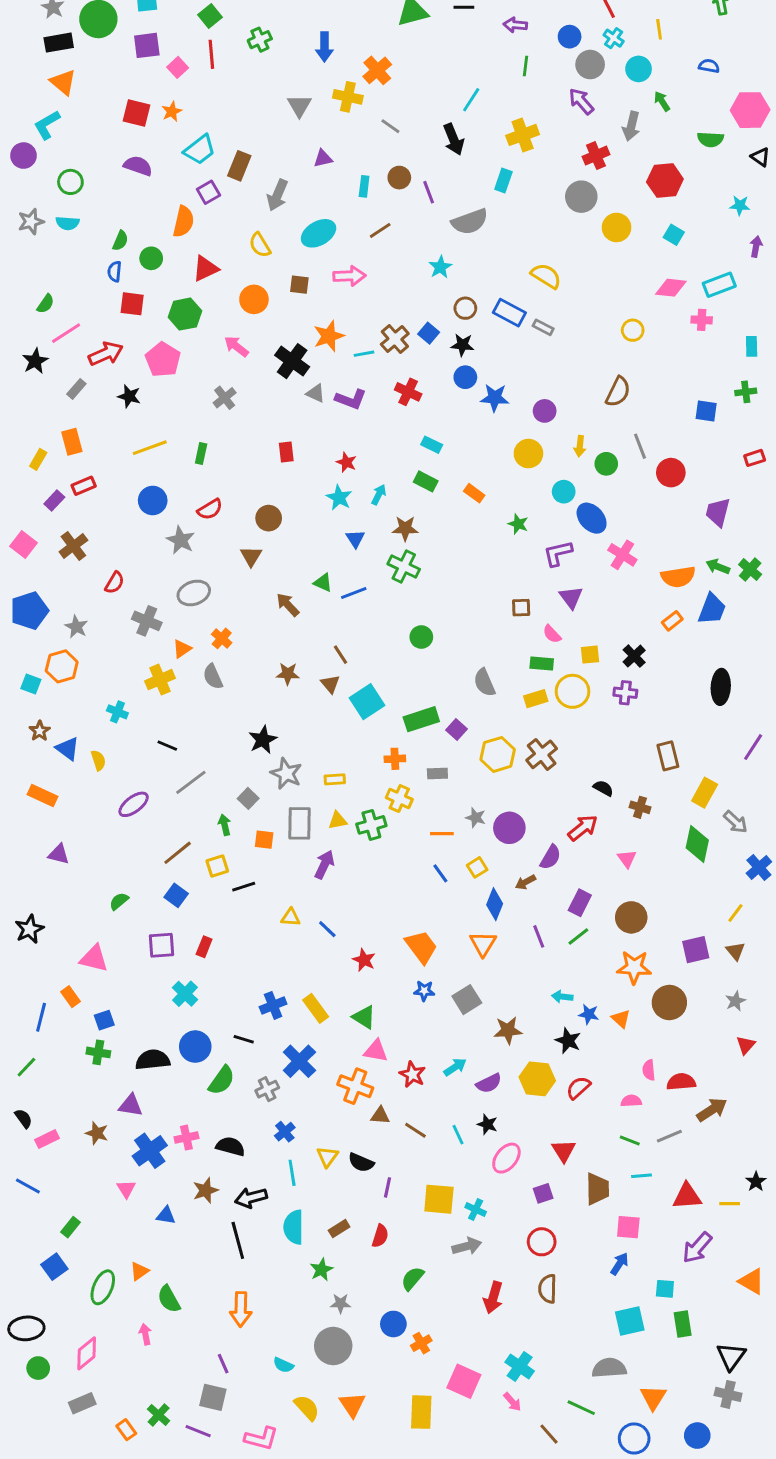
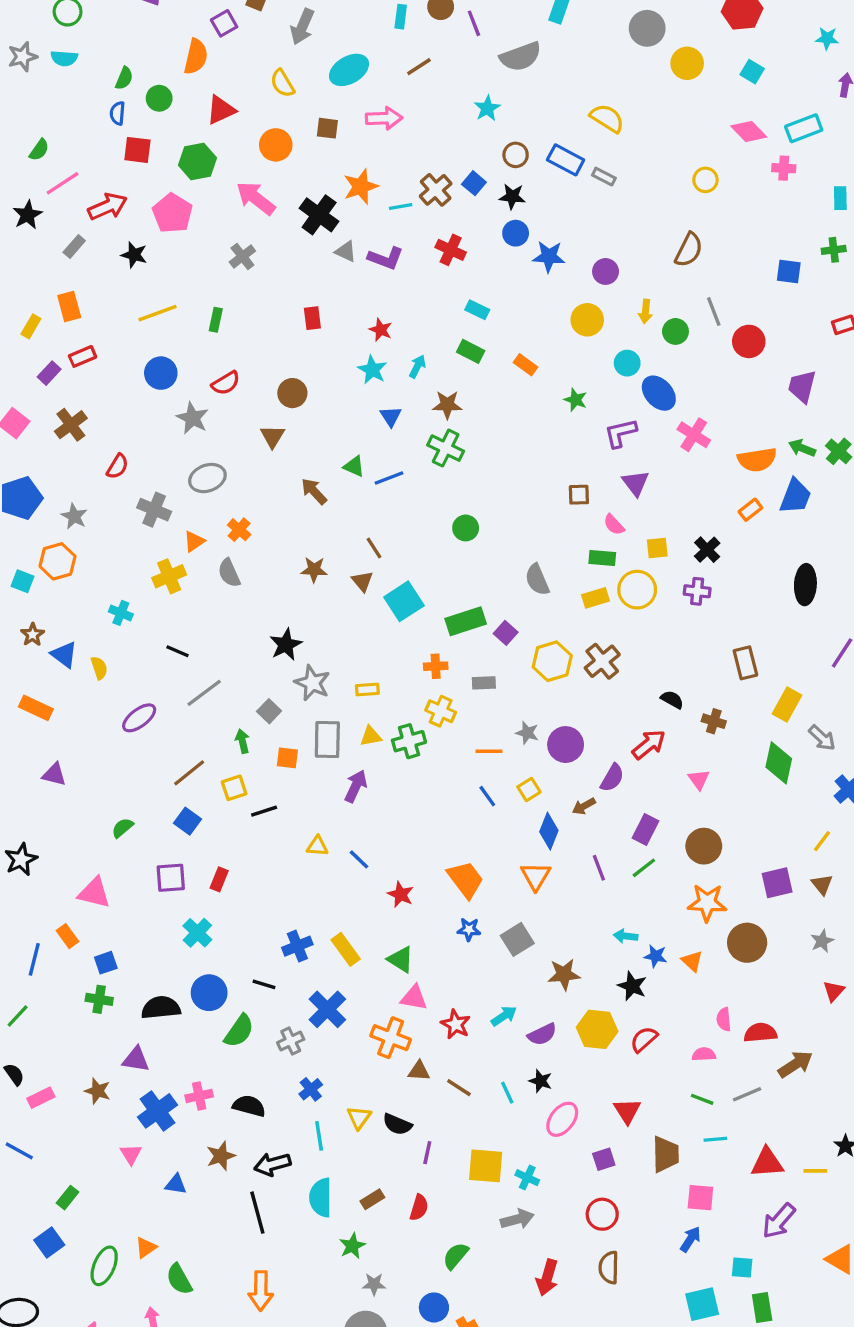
pink diamond: (671, 288) -> (749, 132), turned 40
pink arrow: (236, 346) -> (256, 198), size x1.4

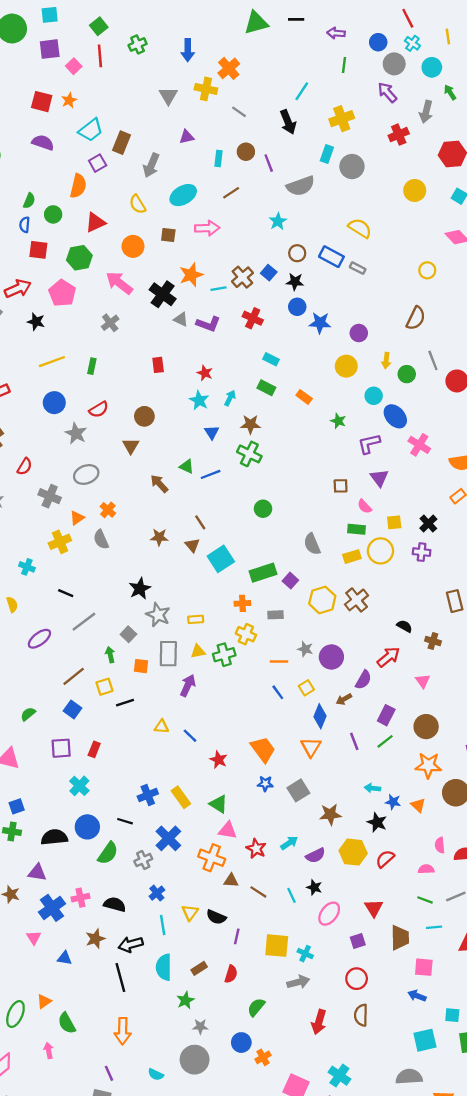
gray circle: (647, 28) -> (352, 167), moved
blue arrow: (690, 1239) -> (417, 996), turned -102

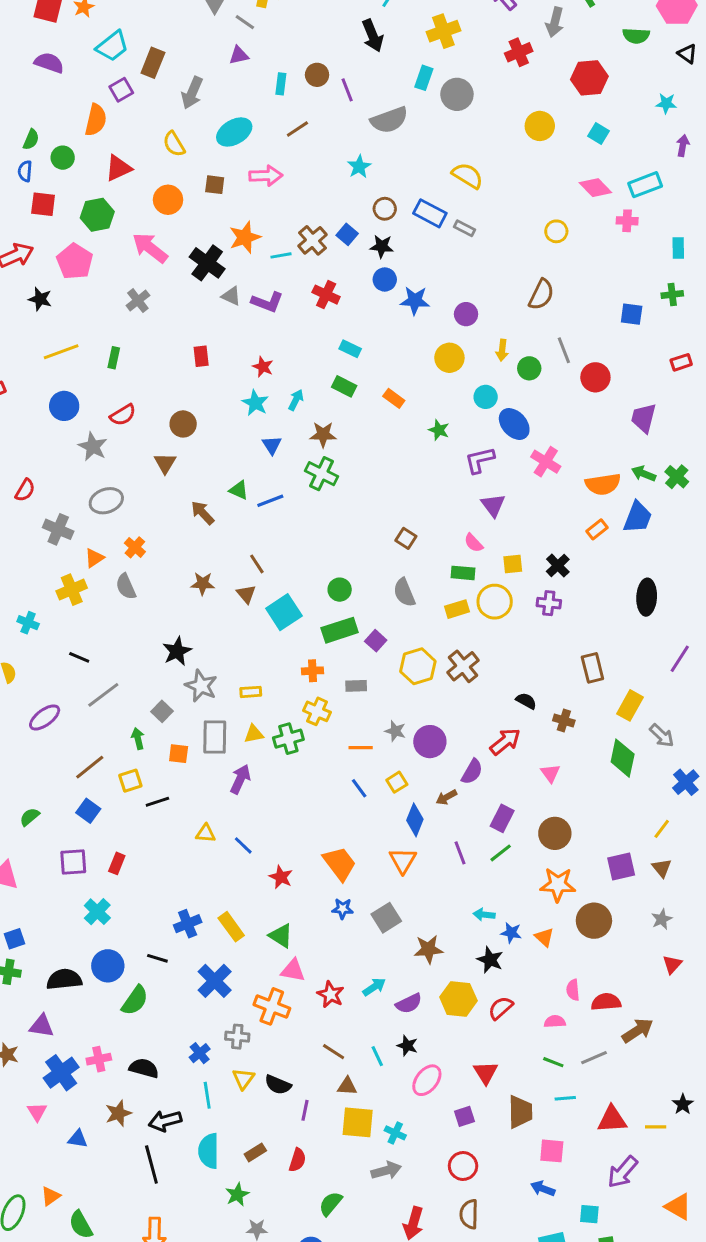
gray line: (239, 112) -> (245, 22), moved
brown square: (341, 486) -> (406, 538), moved, turned 35
green circle: (263, 509) -> (340, 590), moved
gray cross: (143, 860) -> (237, 1037), moved, turned 30
brown triangle: (231, 881) -> (347, 1086), moved

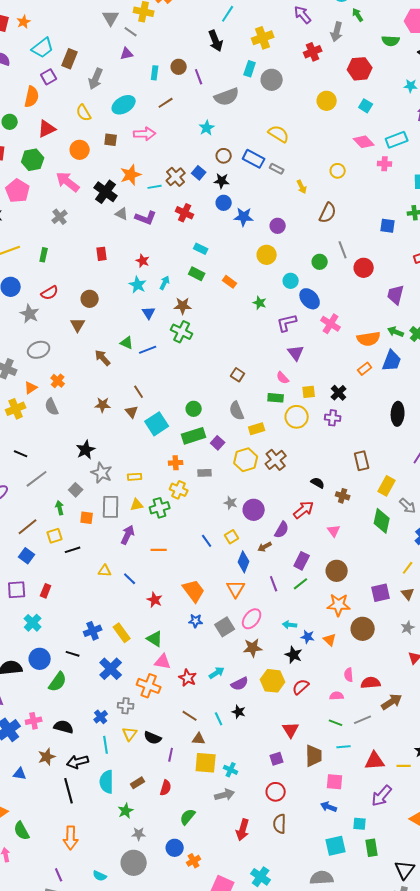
yellow arrow: (502, 350) -> (302, 187), moved, turned -32
yellow rectangle: (457, 609) -> (257, 429), moved
orange line: (361, 748) -> (159, 550), moved
pink ellipse: (427, 1080) -> (252, 619), moved

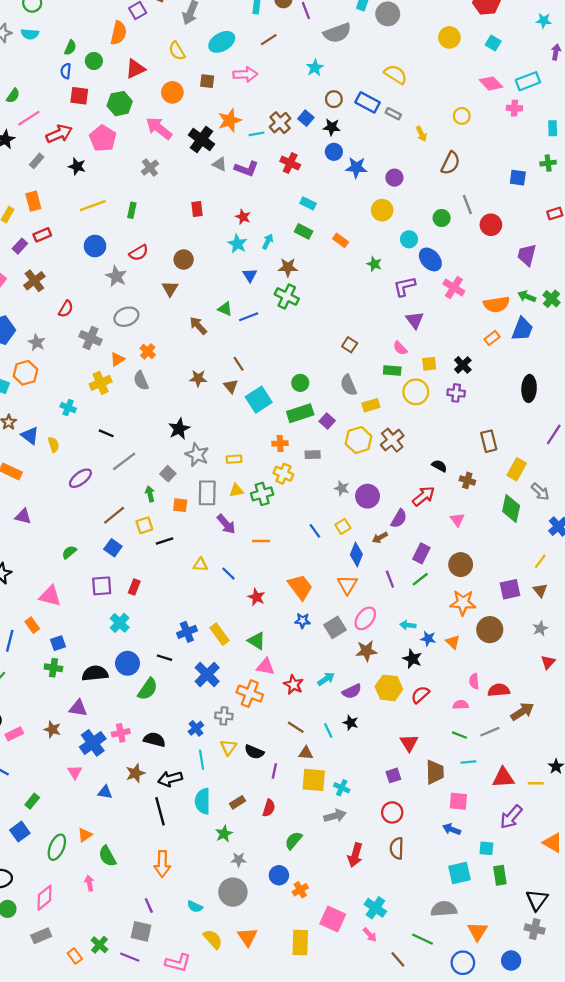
purple arrow: (128, 535) -> (226, 524), turned 114

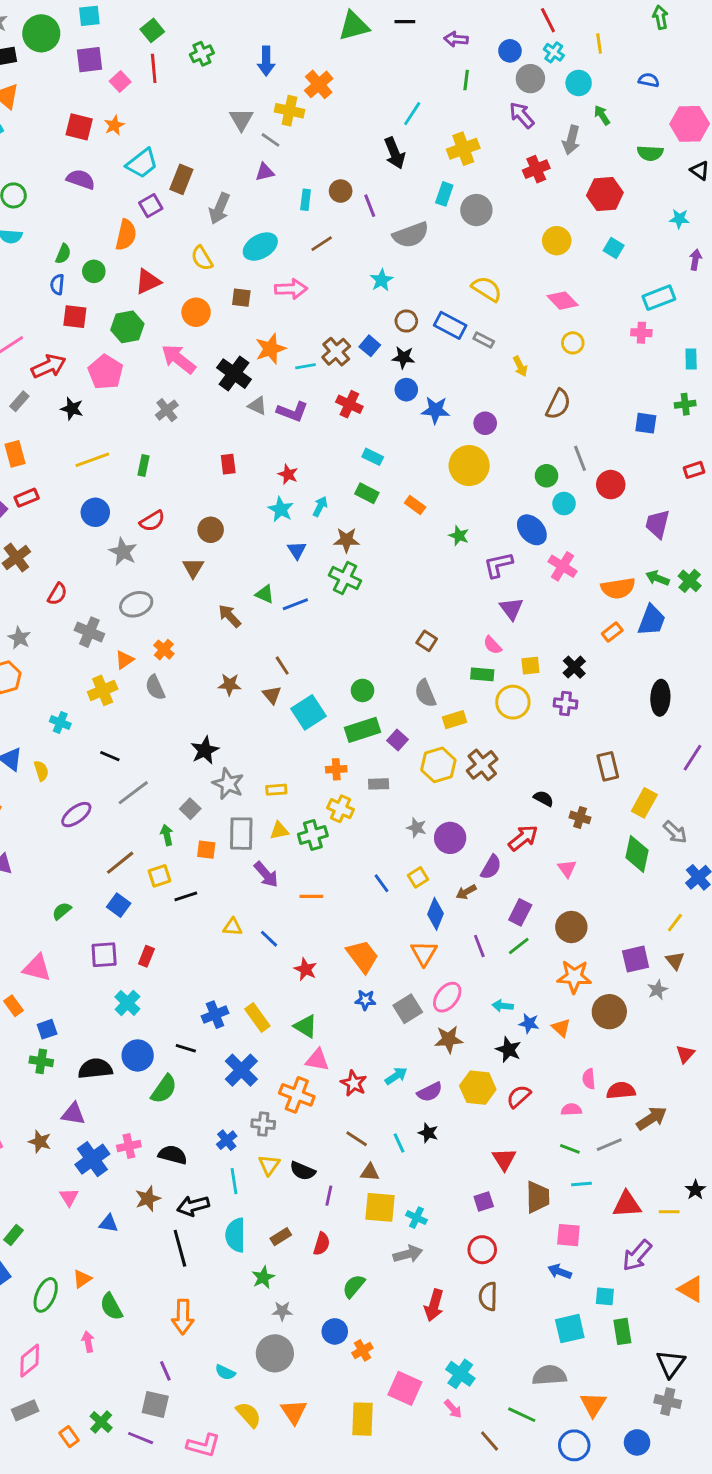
pink diamond: (491, 83) -> (563, 301), moved
yellow circle: (382, 210) -> (469, 466), size x1.4
cyan circle: (409, 239) -> (564, 504), moved
gray star: (540, 628) -> (657, 990), moved

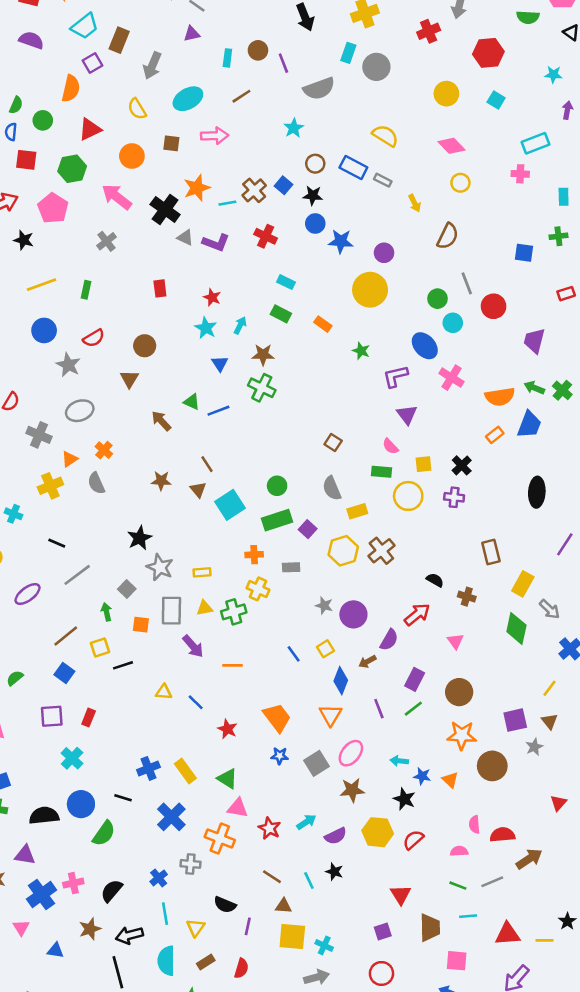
black semicircle: (173, 1155) -> (112, 891), turned -65
yellow triangle: (269, 1165) -> (196, 928), moved

